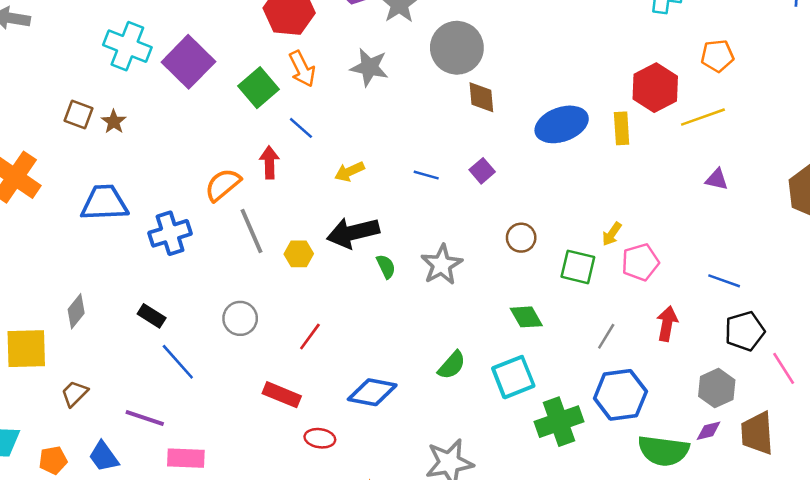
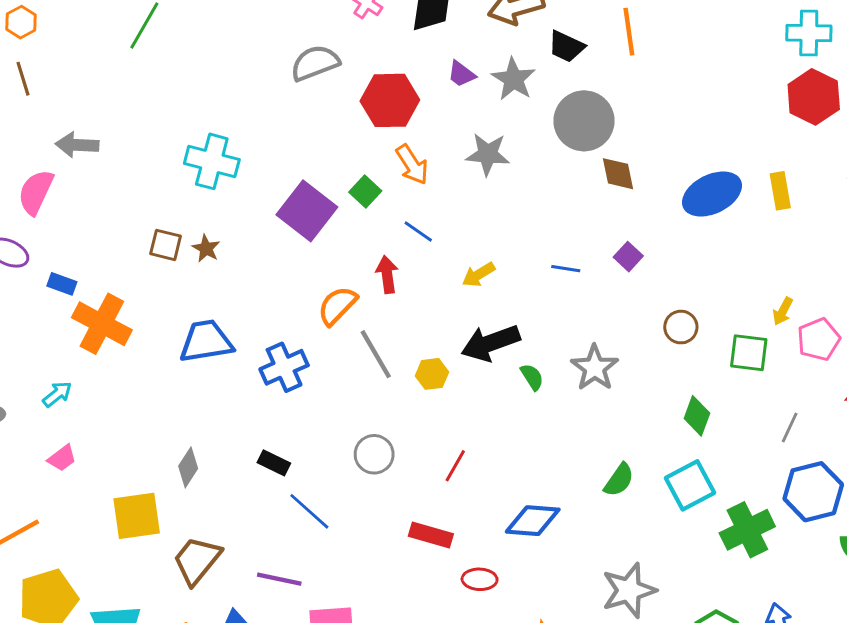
purple square: (188, 62) -> (307, 211), moved
green square: (259, 88) -> (365, 191), size x0.7
red hexagon: (655, 88) -> (814, 97), moved
green diamond: (526, 317) -> (697, 416), turned 56
brown trapezoid: (75, 393) -> (197, 560), size x1.6

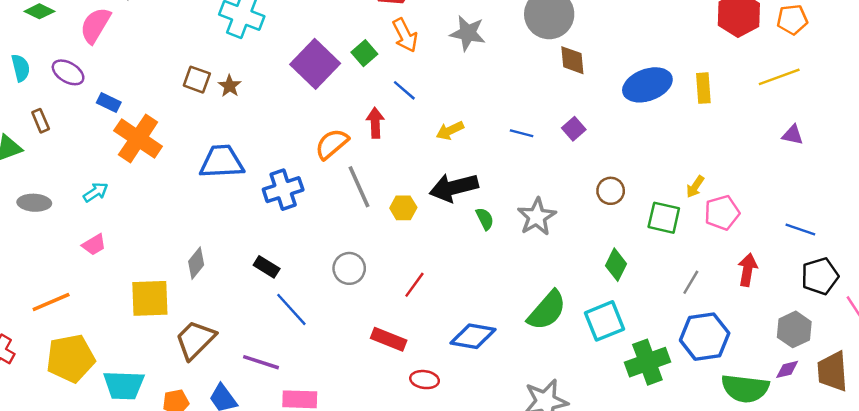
green semicircle: (619, 480) -> (547, 310), size x1.5

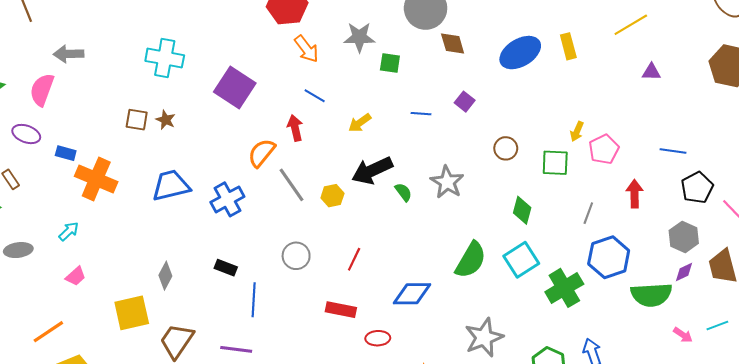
green square: (364, 53) -> (390, 63), moved, turned -30
blue line: (291, 309) -> (254, 300), turned 56

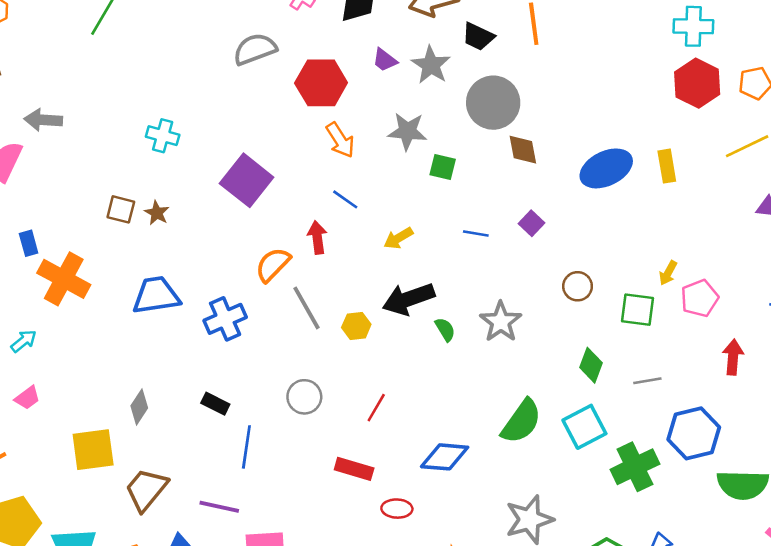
cyan cross: (165, 58) -> (163, 136), size x0.7
blue rectangle: (66, 153) -> (29, 243), turned 54
gray line: (588, 213) -> (647, 381), moved, turned 55

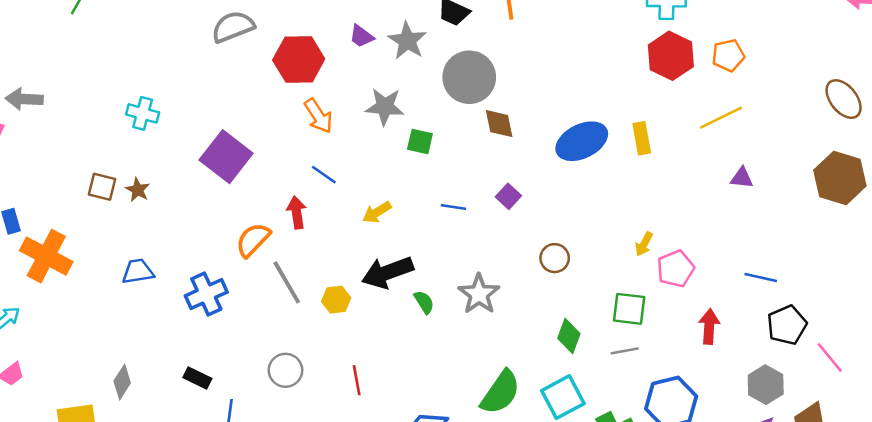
blue trapezoid: (156, 295) -> (138, 271), size x0.7
green square: (638, 310) -> (629, 309), moved
red line: (376, 408) -> (357, 380), turned -40

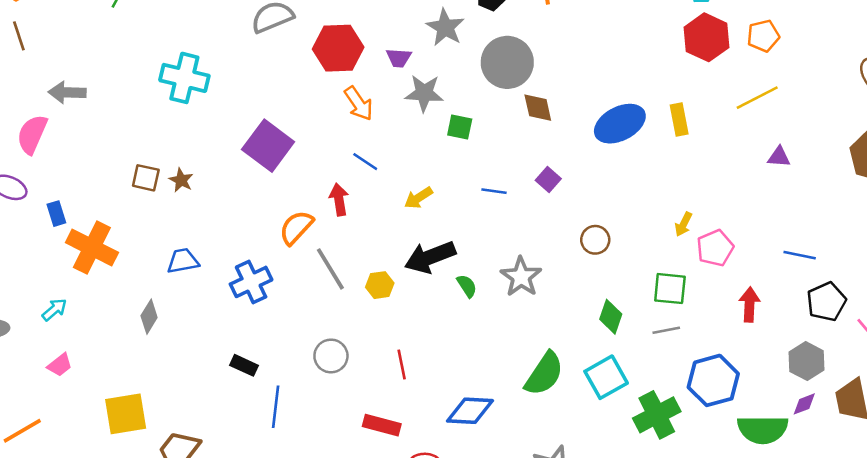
purple trapezoid: (362, 36) -> (399, 58), moved, turned -32
cyan cross: (143, 113) -> (184, 78), moved, size x1.5
gray diamond: (122, 382) -> (149, 317), moved

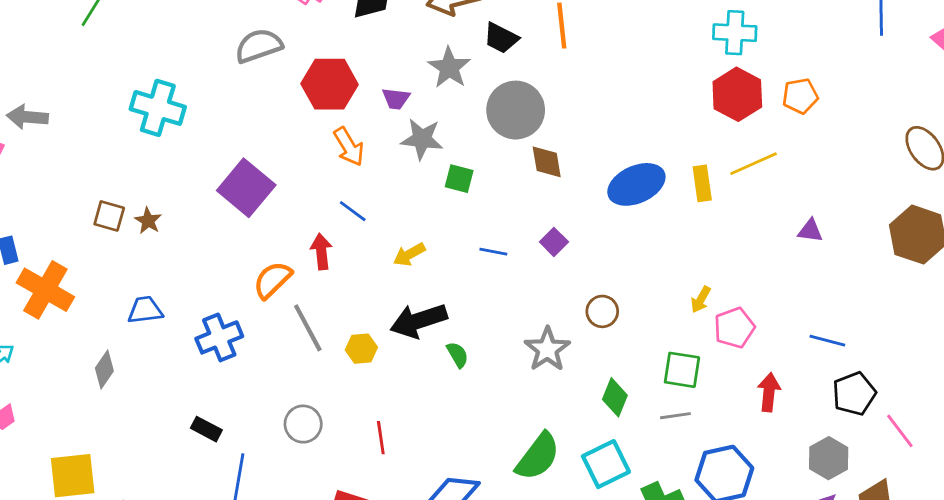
yellow line: (757, 98) -> (754, 164), moved
gray star: (521, 277) -> (547, 349), moved

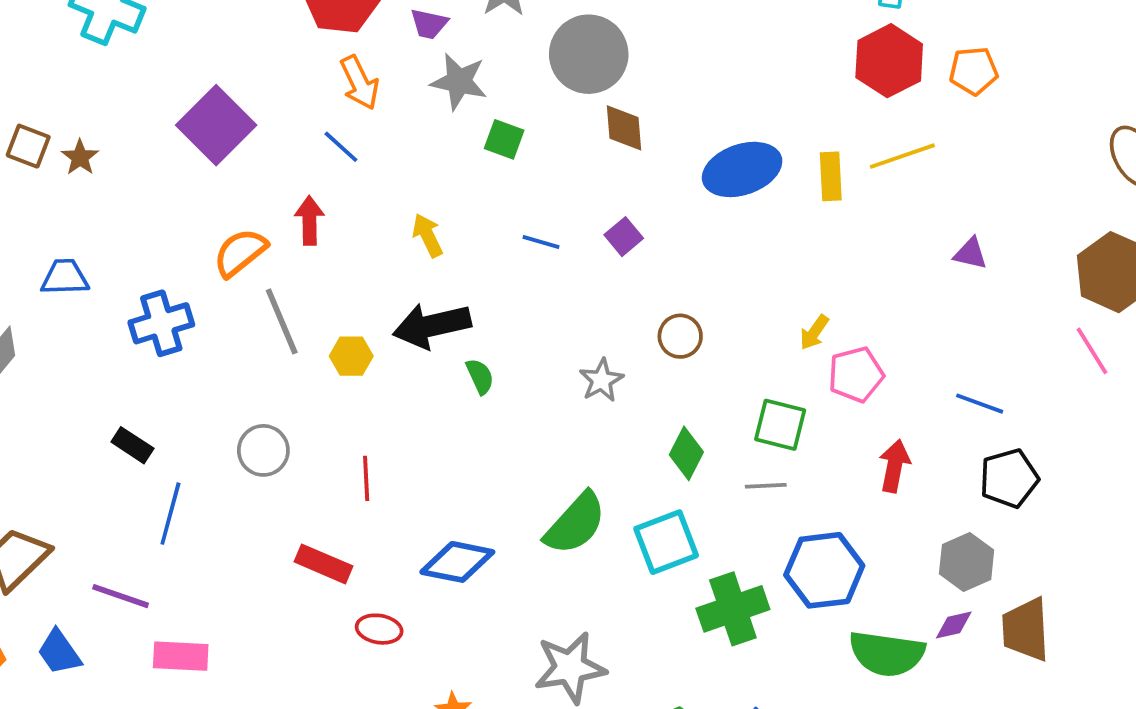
blue line: (353, 211) -> (341, 147), moved
yellow arrow: (409, 254) -> (427, 235), turned 88
gray star: (547, 349) -> (601, 380), size x0.7
pink line: (900, 431) -> (1092, 351), moved

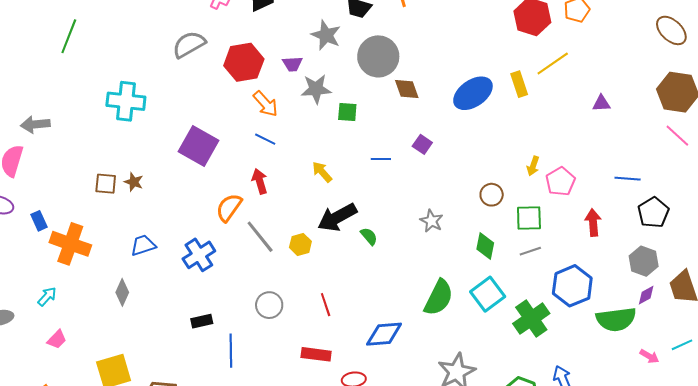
brown circle: (680, 336) -> (492, 195), moved
black rectangle: (132, 445) -> (202, 321), turned -30

